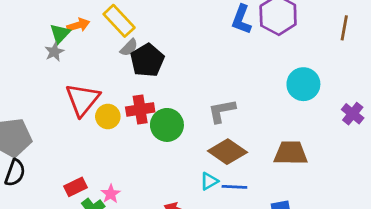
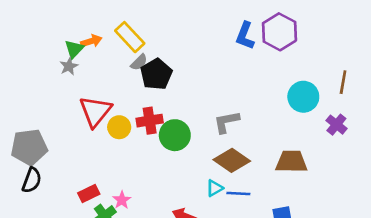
brown line: (344, 28) -> (343, 82), moved
purple cross: (353, 114) -> (336, 125), moved

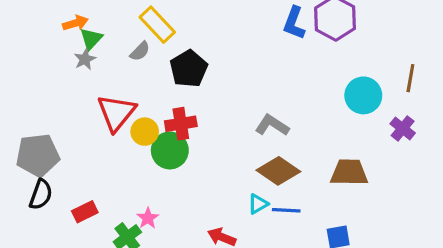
orange arrow: (91, 41) -> (75, 23), moved
gray semicircle: (139, 62) -> (140, 51), moved
gray L-shape: (226, 122) -> (272, 125), turned 44
green circle: (175, 135) -> (170, 150), moved
red rectangle: (89, 193) -> (85, 212), moved

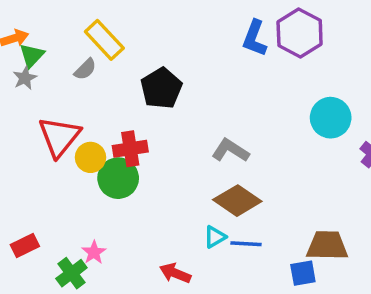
black pentagon: (189, 69) -> (161, 88), moved
brown trapezoid: (349, 172) -> (327, 246), moved

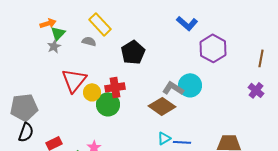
purple hexagon: (300, 33) -> (213, 48), moved
blue L-shape: (255, 38) -> (187, 23), turned -70
gray semicircle: (85, 69) -> (89, 41), turned -120
cyan circle: (331, 118) -> (190, 85), moved
brown diamond: (237, 201) -> (162, 106), moved

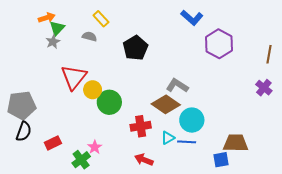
yellow rectangle: (100, 24) -> (101, 19), size x0.7
cyan circle: (190, 85) -> (192, 120), moved
red cross: (115, 87) -> (141, 126), moved

